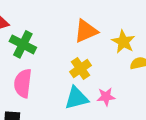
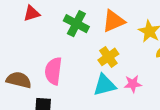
green cross: (23, 44) -> (76, 24), moved

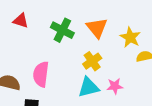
red triangle: (32, 13) -> (21, 21), turned 35
orange triangle: (114, 21) -> (97, 28), turned -45

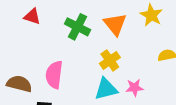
yellow star: (130, 37) -> (151, 15), moved

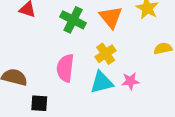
pink semicircle: (54, 75) -> (65, 68), moved

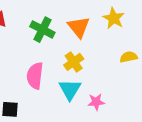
pink star: (130, 81) -> (96, 102), moved
cyan triangle: (102, 82) -> (70, 89), turned -45

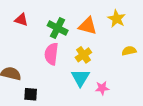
orange triangle: (79, 27) -> (88, 26), turned -36
pink semicircle: (35, 76) -> (51, 54), moved

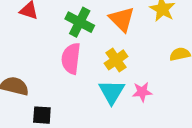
orange triangle: (88, 26) -> (122, 19), turned 30
pink star: (102, 88) -> (142, 92), moved

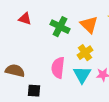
pink semicircle: (71, 58) -> (58, 68), moved

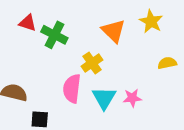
green cross: (60, 27) -> (54, 35), moved
yellow cross: (85, 53) -> (92, 63), moved

